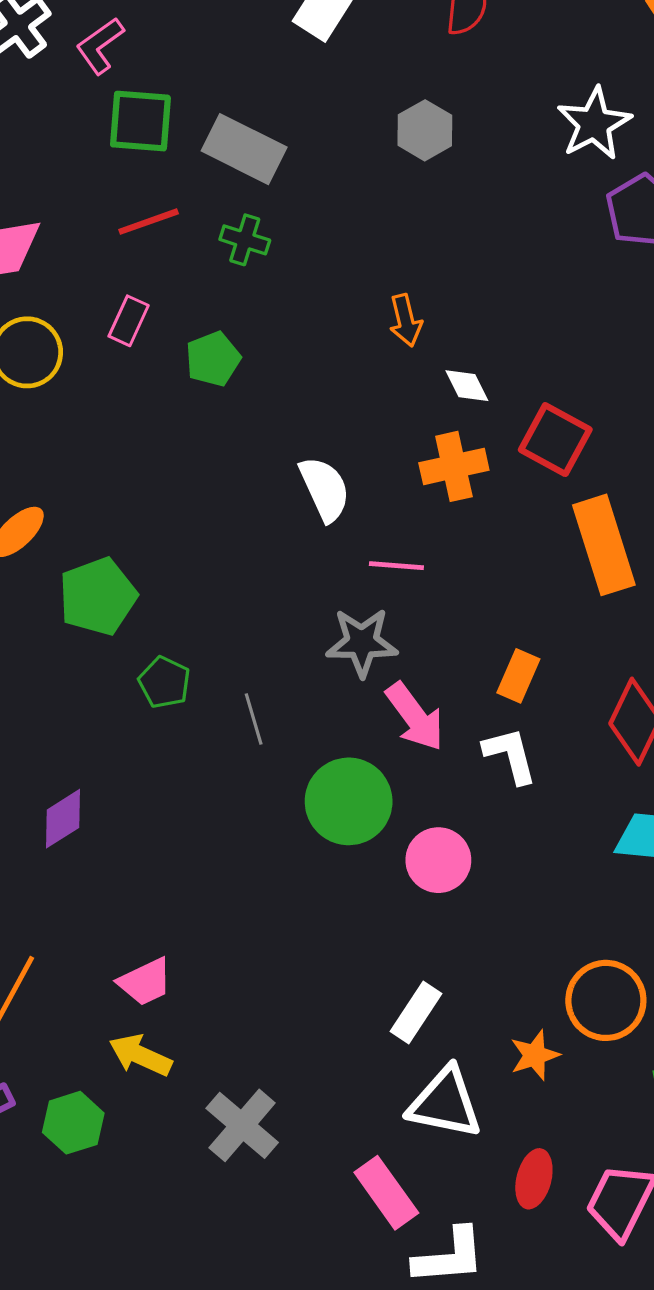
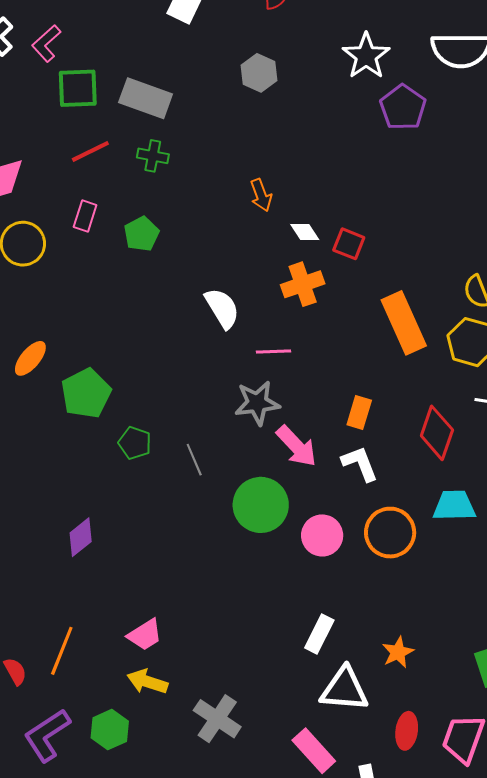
red square: (555, 440) -> (349, 244), moved, size x0.7
orange circle: (606, 1000) -> (390, 533), moved

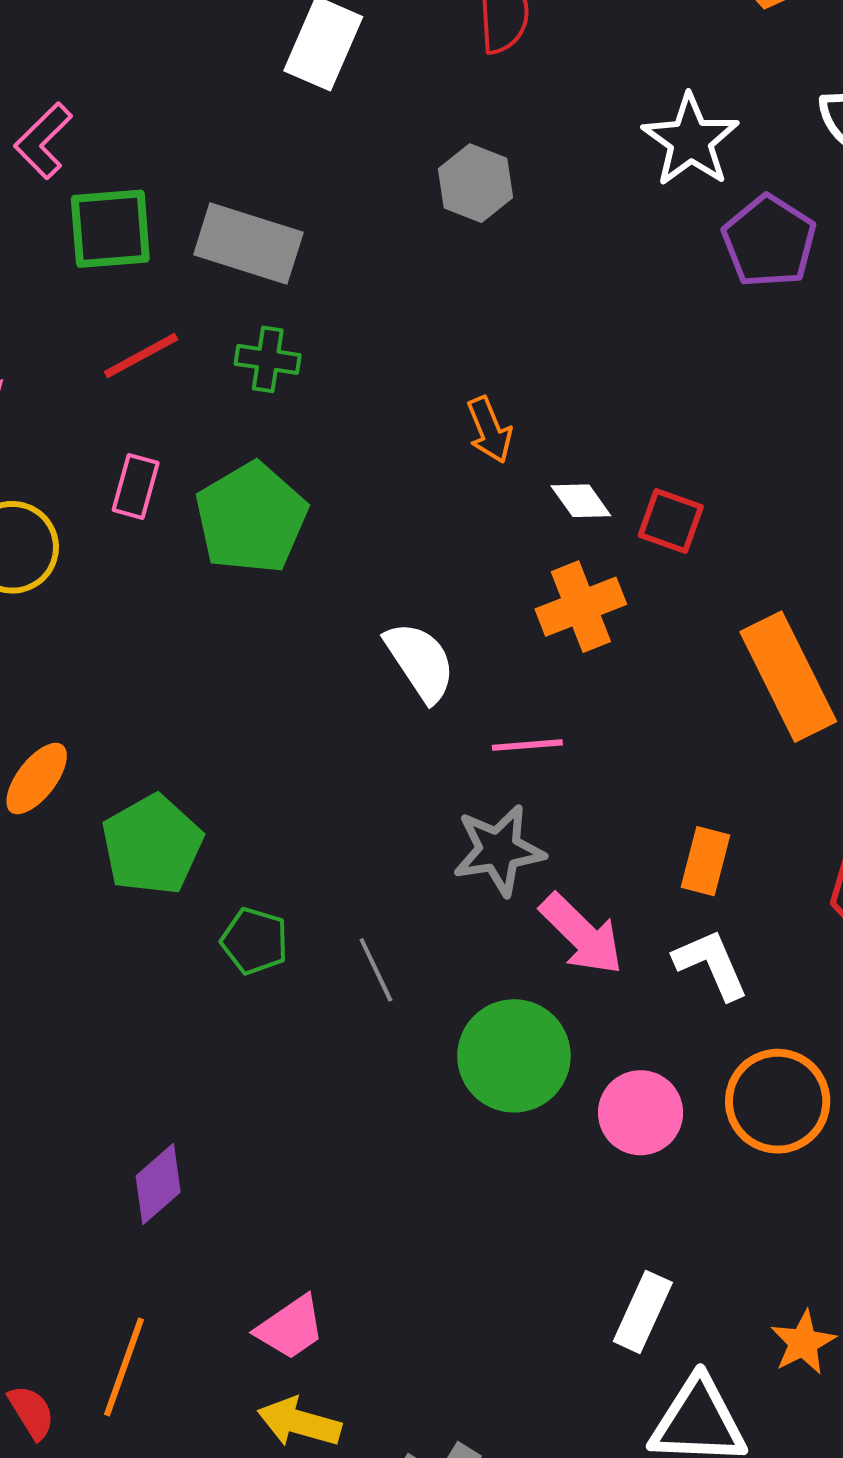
green pentagon: (142, 234) -> (251, 518), size x1.6
purple diamond: (81, 537) -> (158, 1184), moved

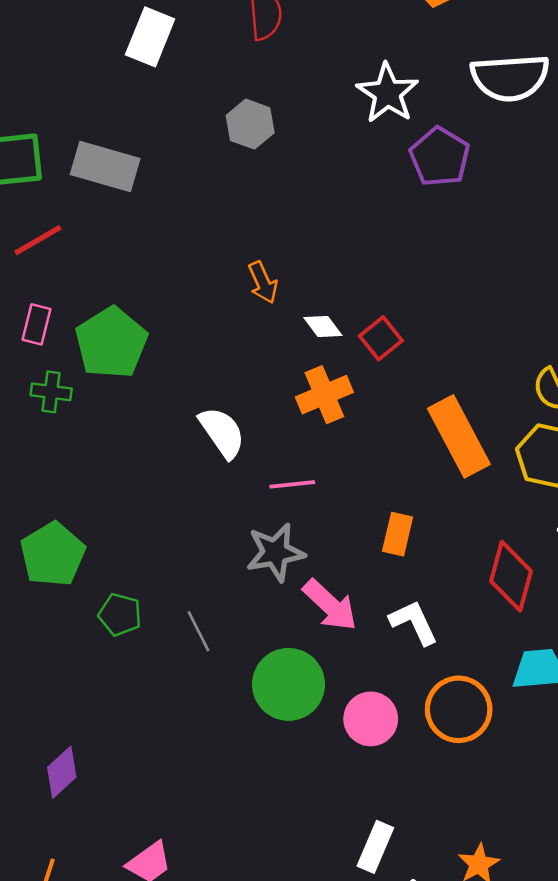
green cross: (268, 359) -> (51, 392), moved
red square: (671, 521) -> (381, 338), turned 33
orange rectangle: (705, 861) -> (398, 534), moved

